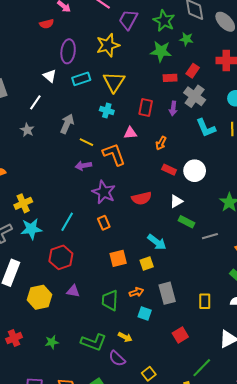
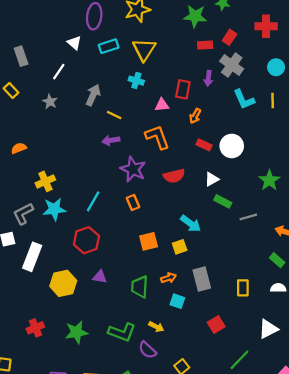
red rectangle: (146, 107) -> (183, 89), moved
orange L-shape: (114, 154) -> (157, 137), moved
green star: (52, 342) -> (76, 332), size x1.5

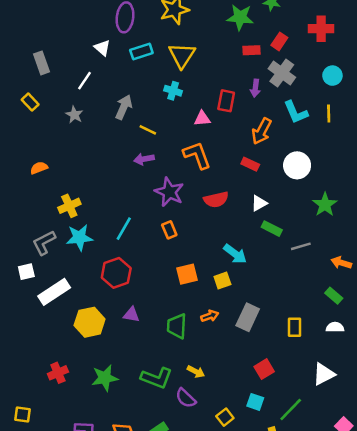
orange arrow: (195, 116) -> (262, 131), moved, size x1.5
white circle: (232, 146) -> (297, 165), moved
white rectangle: (32, 257) -> (54, 292), turned 36
gray rectangle: (202, 279) -> (248, 317), turned 40
cyan square: (177, 301) -> (255, 402), moved

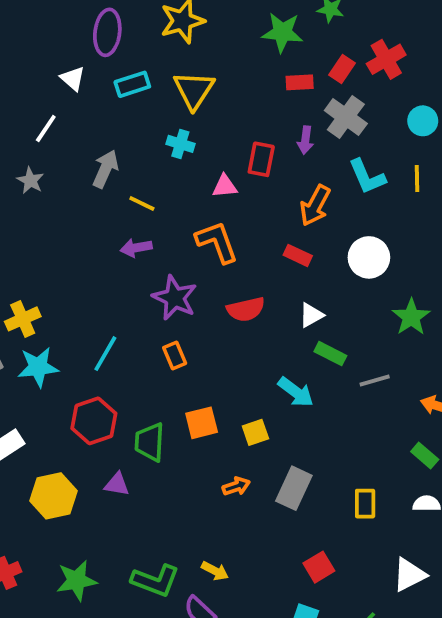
red cross: (321, 29) -> (386, 59), moved, turned -30
cyan arrow: (235, 254) -> (296, 392), moved
green trapezoid: (177, 326) -> (150, 442), moved

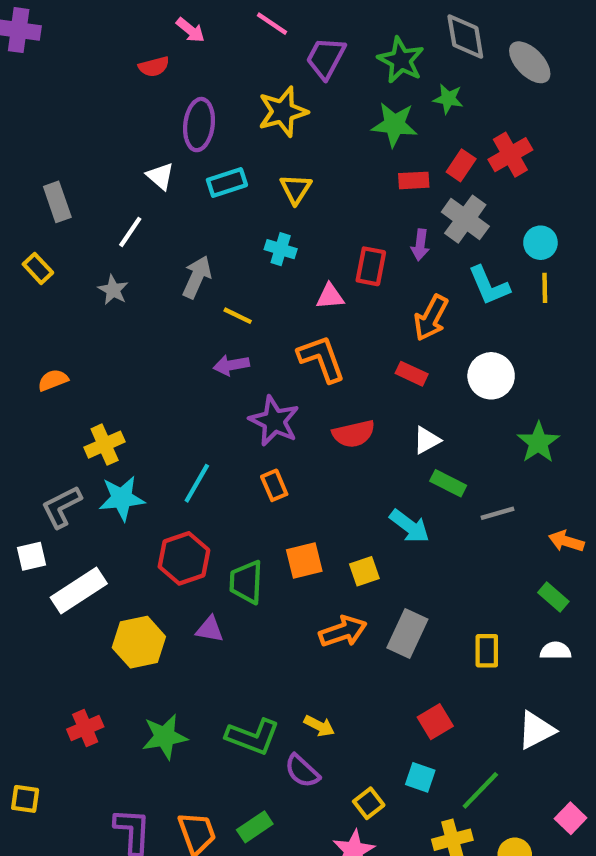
yellow triangle: (194, 90) -> (296, 189), size x0.7
cyan circle: (423, 121) -> (540, 243), moved
orange arrow: (236, 486) -> (343, 631), size x1.5

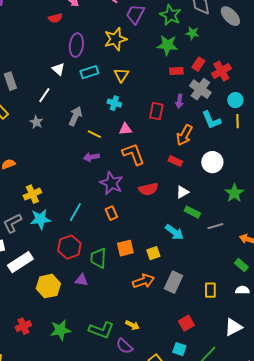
red cross: (510, 155) -> (221, 71), moved
pink triangle: (330, 296) -> (125, 129), moved

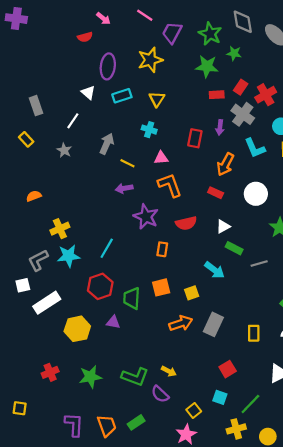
orange rectangle: (111, 213) -> (162, 249), moved, turned 32

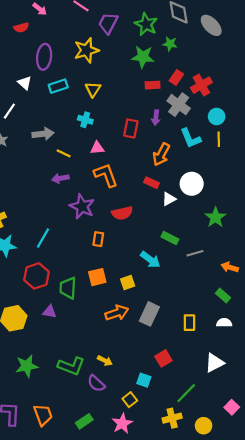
gray arrow: (107, 144) -> (43, 134), turned 60
white triangle: (223, 226) -> (169, 199), moved
cyan square: (220, 397) -> (144, 380), moved
green rectangle: (136, 422) -> (84, 421), moved

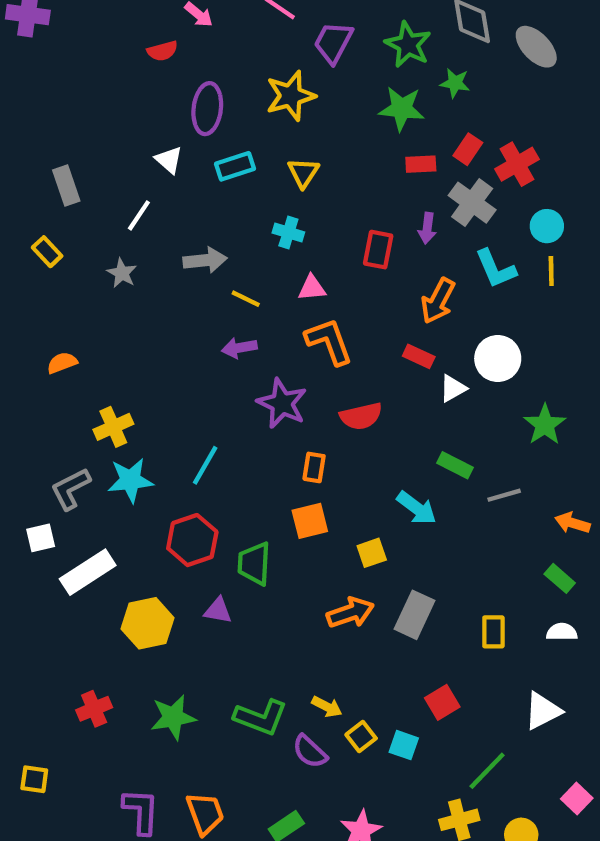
orange square: (97, 277) -> (310, 521), moved
yellow square: (130, 400) -> (361, 737), moved

